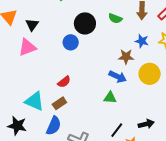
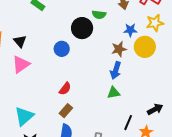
black circle: (85, 23) -> (82, 28), moved
yellow circle: (150, 74) -> (145, 47), moved
blue arrow: (118, 77) -> (116, 70), turned 96
cyan triangle: (34, 101) -> (24, 116), moved, turned -50

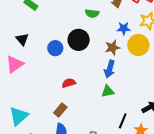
black circle: (82, 28) -> (79, 40), moved
black triangle: (20, 41) -> (22, 39), moved
red semicircle: (65, 89) -> (69, 83), moved, turned -144

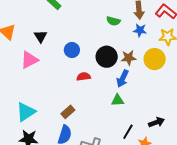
blue star: (124, 28) -> (140, 30), moved
black circle: (79, 40) -> (107, 57), moved
red semicircle: (69, 83) -> (84, 77), moved

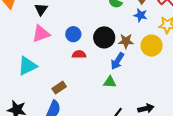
blue circle: (72, 50) -> (73, 34), moved
pink triangle: (29, 60) -> (41, 34), moved
cyan triangle: (26, 112) -> (27, 66), moved

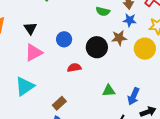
blue circle: (73, 34) -> (64, 39), moved
brown star: (126, 41) -> (119, 38), moved
blue arrow: (117, 61) -> (133, 96), moved

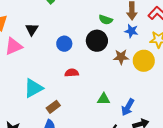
brown star: (119, 38) -> (121, 57), moved
black circle: (97, 47) -> (97, 41), moved
pink triangle: (34, 52) -> (14, 46), moved
cyan triangle: (25, 86) -> (33, 88), moved

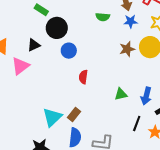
black triangle: (32, 29) -> (34, 45), turned 48
black circle: (97, 41) -> (57, 28), moved
red semicircle: (72, 73) -> (83, 77), turned -64
cyan triangle: (33, 88) -> (52, 117), moved

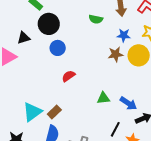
blue star: (131, 21) -> (124, 35), moved
red semicircle: (83, 77) -> (68, 76), turned 40
blue arrow: (146, 96) -> (128, 103), turned -78

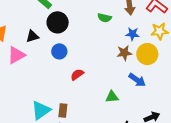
blue circle: (58, 48) -> (59, 51), moved
blue arrow: (128, 103) -> (137, 80), moved
brown rectangle: (54, 112) -> (63, 110), turned -40

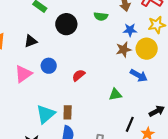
black circle: (58, 22) -> (66, 24), moved
blue circle: (59, 51) -> (49, 66), moved
pink triangle: (16, 55) -> (23, 74), moved

